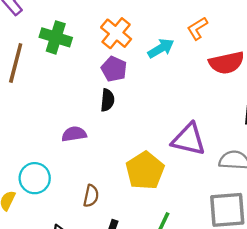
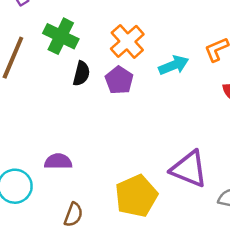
black semicircle: (107, 100) -> (81, 74), moved
purple semicircle: (74, 134) -> (58, 161), moved

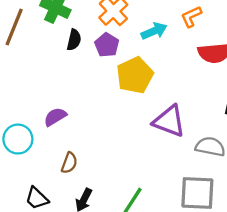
purple semicircle: (58, 161) -> (55, 117), turned -30
yellow pentagon: (136, 196) -> (135, 75), moved

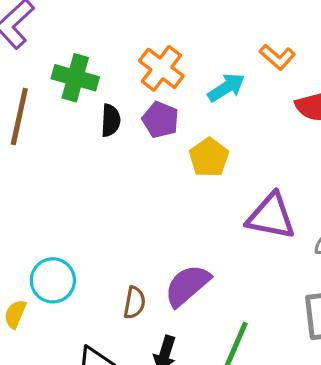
orange L-shape: (191, 17) -> (277, 57), turned -105
yellow pentagon: (135, 75) -> (209, 157), size x0.7
purple semicircle: (55, 117) -> (187, 285), moved, size x1.4

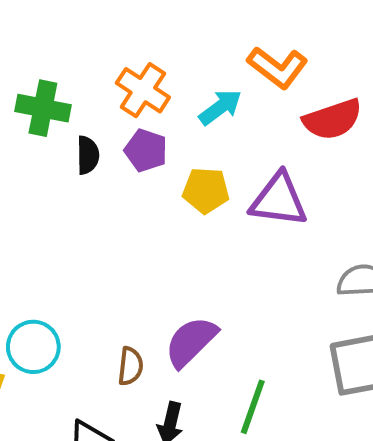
orange L-shape: (277, 57) -> (278, 67), size x1.4
yellow pentagon: (209, 157) -> (206, 190), turned -30
purple triangle: (271, 216) -> (279, 200), moved

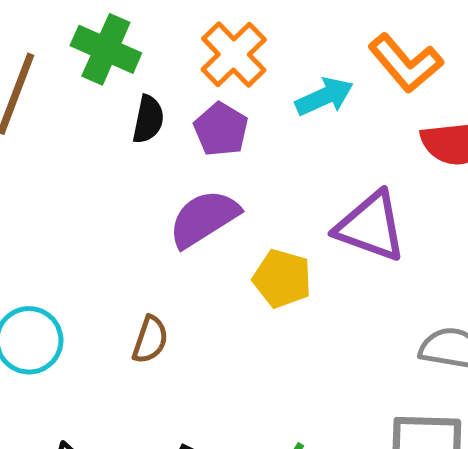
yellow pentagon: (206, 190) -> (282, 279), moved
purple semicircle: (191, 342) -> (204, 218), moved
brown semicircle: (130, 366) -> (150, 340), moved

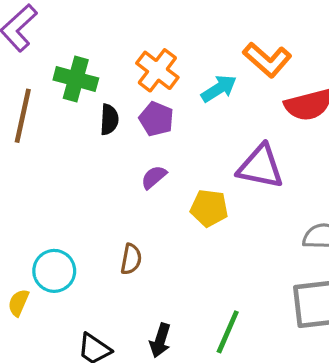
purple semicircle: (204, 218) -> (154, 177), size x0.6

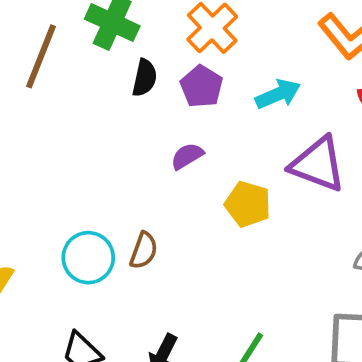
cyan arrow: (219, 89) -> (278, 94), moved
cyan circle: (54, 271) -> (88, 258), moved

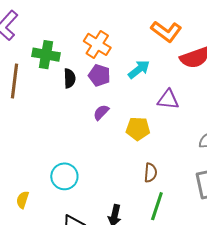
purple triangle: (318, 164) -> (168, 100), size x0.7
brown semicircle: (144, 250) -> (150, 173), moved

